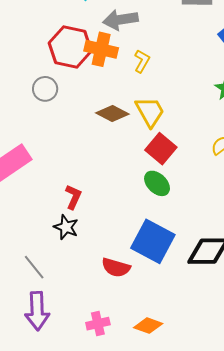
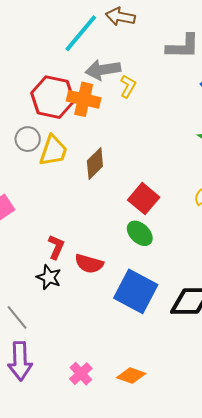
yellow L-shape: (142, 61) -> (128, 86), moved
yellow trapezoid: (150, 112) -> (53, 151), moved, turned 48
brown diamond: (112, 113) -> (95, 164), turned -72
red semicircle: (116, 267) -> (89, 264), moved
pink cross: (98, 324) -> (81, 374), turned -30

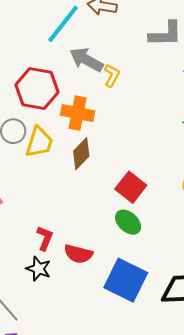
gray arrow: (103, 70) -> (86, 60), turned 40
orange cross: (84, 99) -> (78, 113), moved

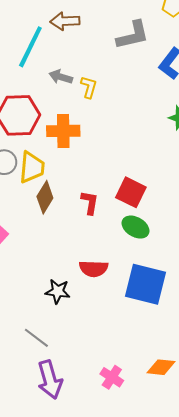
gray arrow: (86, 60) -> (61, 77), size x0.7
brown diamond: (81, 154) -> (45, 197), moved
red L-shape: (45, 238) -> (90, 203), moved

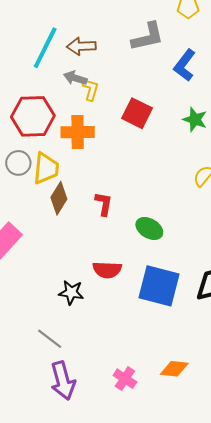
brown arrow: (65, 21) -> (81, 46), moved
yellow L-shape: (89, 87) -> (91, 90), moved
red square: (131, 192) -> (137, 113), moved

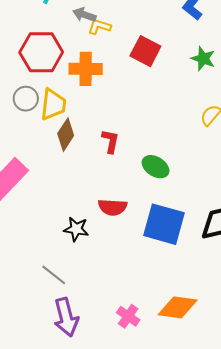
yellow L-shape: (91, 90) -> (99, 27), turned -90
orange diamond: (174, 369) -> (178, 307), size x1.4

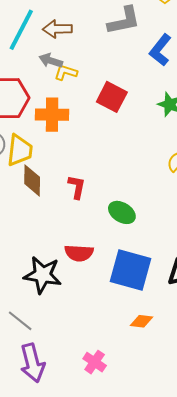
brown diamond: (66, 135) -> (32, 180), turned -32
black star: (76, 229) -> (43, 275), size x1.5
orange diamond: (178, 307) -> (142, 321), moved, size x0.6

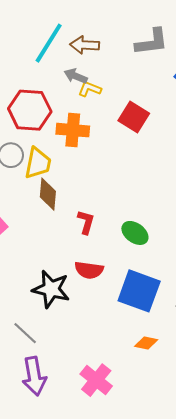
red L-shape: (77, 187) -> (86, 222), moved
pink cross: (95, 362) -> (96, 380), size x1.4

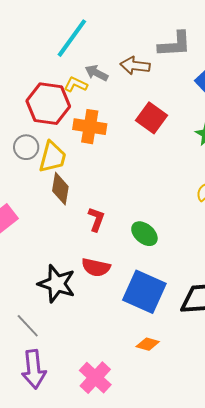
brown arrow: (85, 45) -> (135, 66), moved
yellow L-shape: (90, 89) -> (76, 84), moved

